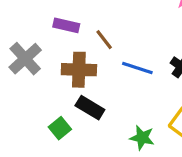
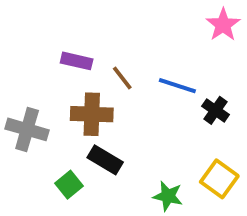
gray cross: (25, 59) -> (27, 129), moved, turned -32
blue line: (137, 68) -> (177, 86), moved

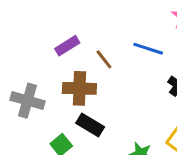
purple rectangle: (77, 61) -> (67, 46), turned -45
blue line: (177, 86) -> (148, 49), moved

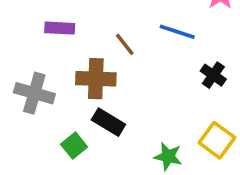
purple rectangle: (67, 46) -> (60, 28), moved, turned 35

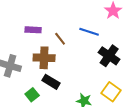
purple rectangle: (60, 28) -> (33, 30), moved
black cross: (213, 75) -> (109, 56), size x1.5

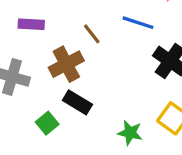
purple rectangle: (33, 30) -> (31, 24), moved
brown cross: (44, 58) -> (66, 64), turned -30

